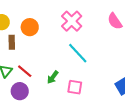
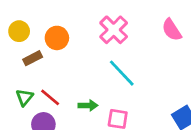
brown rectangle: (12, 42) -> (33, 58), turned 64
green arrow: (53, 77) -> (88, 105), turned -128

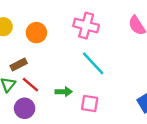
pink cross: (114, 30) -> (86, 26), turned -30
brown rectangle: (33, 58) -> (19, 65), moved

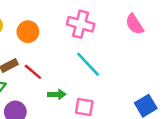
red line: (30, 85) -> (33, 72), moved

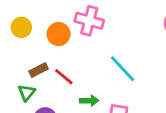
pink cross: (81, 24) -> (89, 21), moved

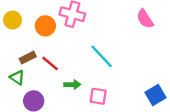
green triangle: (27, 93) -> (17, 77), turned -35

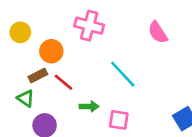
pink semicircle: (145, 19) -> (158, 32), moved
orange circle: (45, 26) -> (51, 51), moved

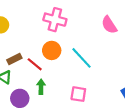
orange circle: (51, 51) -> (52, 50), moved
green arrow: (89, 106) -> (41, 87), moved, turned -88

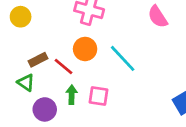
pink square: (78, 94) -> (98, 96), moved

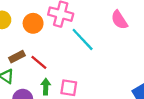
orange circle: (85, 49) -> (33, 23), moved
cyan line: (123, 58) -> (83, 39), moved

